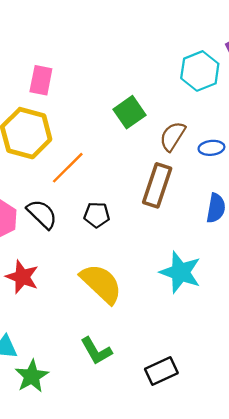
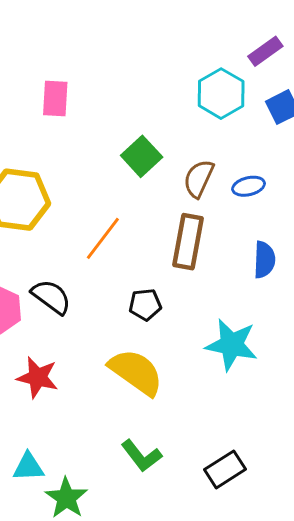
pink rectangle: (41, 80) -> (55, 99), moved
orange line: (68, 168) -> (103, 238), moved
black pentagon: (97, 215) -> (145, 305), moved

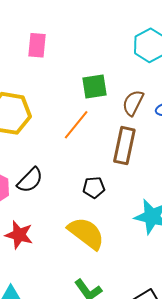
green square: (142, 156) -> (95, 86), turned 32
orange line: (103, 238) -> (76, 125), moved
black semicircle: (51, 297) -> (30, 180), turned 96

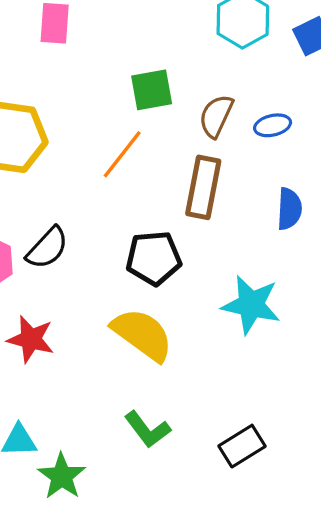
black pentagon: (94, 187) -> (154, 258), size x1.5

